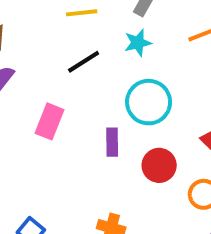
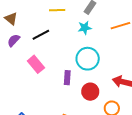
black line: (84, 62) -> (41, 35), moved
pink rectangle: (49, 121) -> (36, 64), turned -66

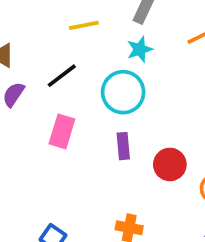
cyan circle: (88, 59) -> (123, 92), moved
pink rectangle: (36, 64) -> (62, 131), turned 66

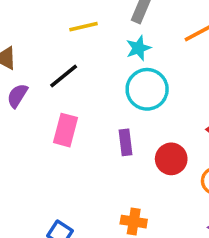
cyan circle: (123, 92) -> (147, 89), moved

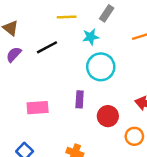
cyan star: (138, 48) -> (91, 37), moved
pink rectangle: (65, 130) -> (38, 108), moved, turned 60

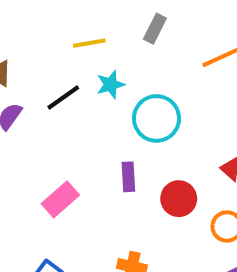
cyan star: (91, 37) -> (111, 85), moved
pink rectangle: (38, 108) -> (60, 199), turned -30

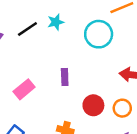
cyan circle: (156, 118) -> (99, 34), moved
red circle: (179, 199) -> (93, 105), moved

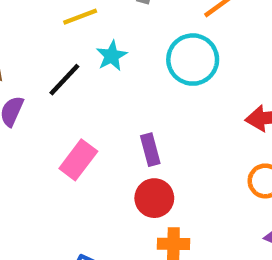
pink rectangle: (24, 89) -> (78, 160), moved
red circle: (93, 105) -> (154, 198), moved

